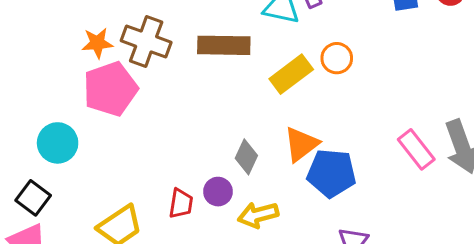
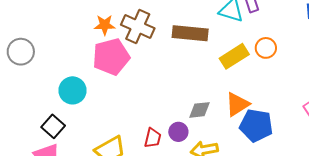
gray diamond: (246, 157) -> (199, 110), turned 55

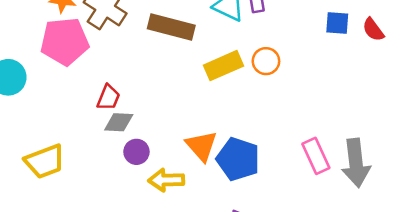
orange triangle: (237, 104) -> (201, 146), moved, turned -48
gray diamond: (199, 110) -> (119, 122), moved
red trapezoid: (153, 138) -> (108, 98), moved

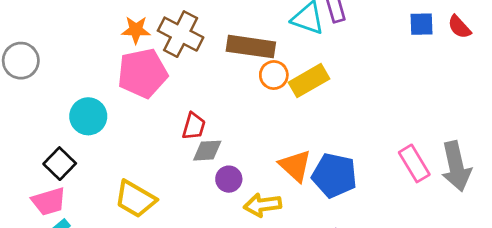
orange circle: (266, 61) -> (274, 75), moved
yellow trapezoid: (45, 161) -> (135, 199), turned 57

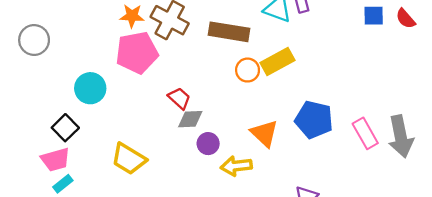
orange circle: (274, 75) -> (248, 70), moved
red trapezoid: (194, 126) -> (179, 98), turned -65
blue pentagon: (334, 175) -> (314, 120), moved

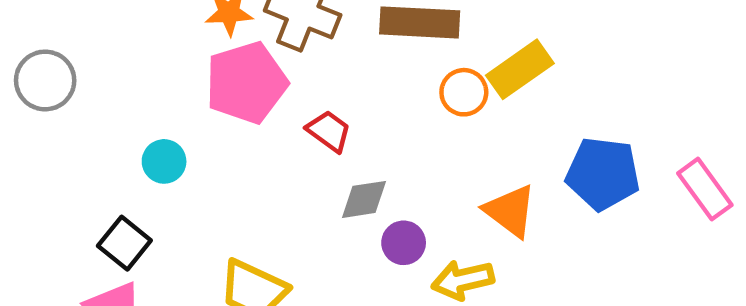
cyan circle: (90, 88) -> (164, 161), size x0.7
red trapezoid: (179, 98) -> (329, 131), moved

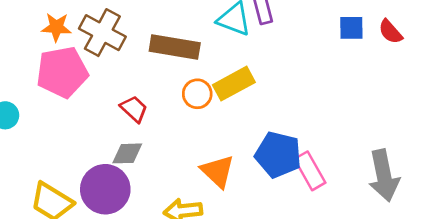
red trapezoid: (329, 131) -> (134, 109), moved
pink rectangle: (705, 189) -> (310, 171), moved
purple circle: (404, 243) -> (105, 189), moved, size x1.8

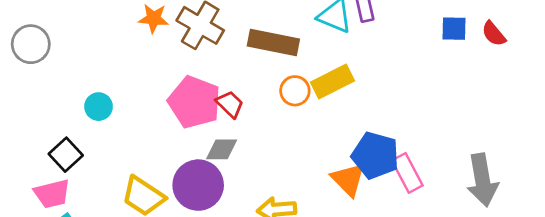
pink pentagon: (62, 72) -> (194, 102), moved, turned 30
orange triangle: (218, 171) -> (348, 179), moved

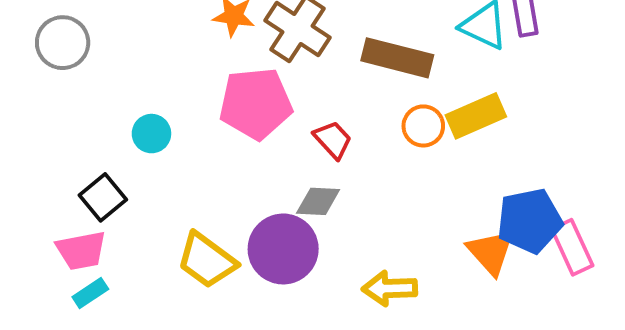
pink pentagon: (194, 102) -> (256, 104), moved, turned -30
blue pentagon: (375, 155) -> (530, 221), turned -30

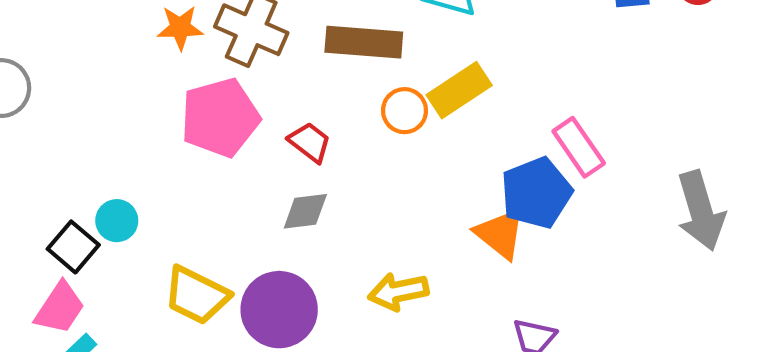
cyan circle: (151, 134) -> (117, 221), moved
pink rectangle: (572, 247) -> (579, 147), moved
purple circle: (283, 249) -> (279, 310), moved
pink trapezoid: (81, 250) -> (60, 308), turned -36

